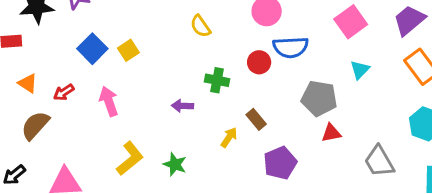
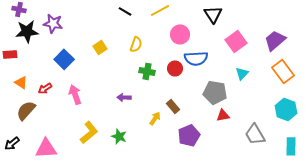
yellow semicircle: (200, 26) -> (136, 44), turned -126
yellow square: (128, 50) -> (100, 47), moved
green cross: (217, 80) -> (147, 71), moved

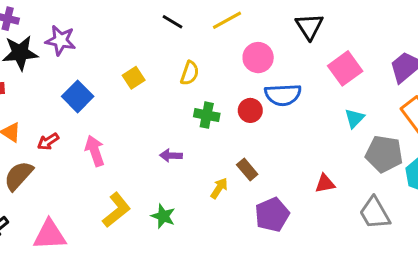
gray pentagon: (215, 92) -> (384, 154), moved

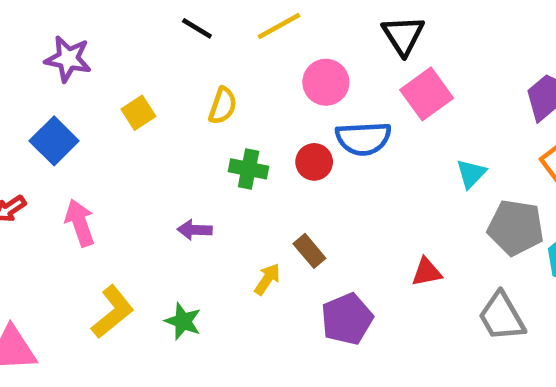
purple star: (61, 40) -> (68, 59), moved
pink square: (345, 68) -> (427, 94), moved

